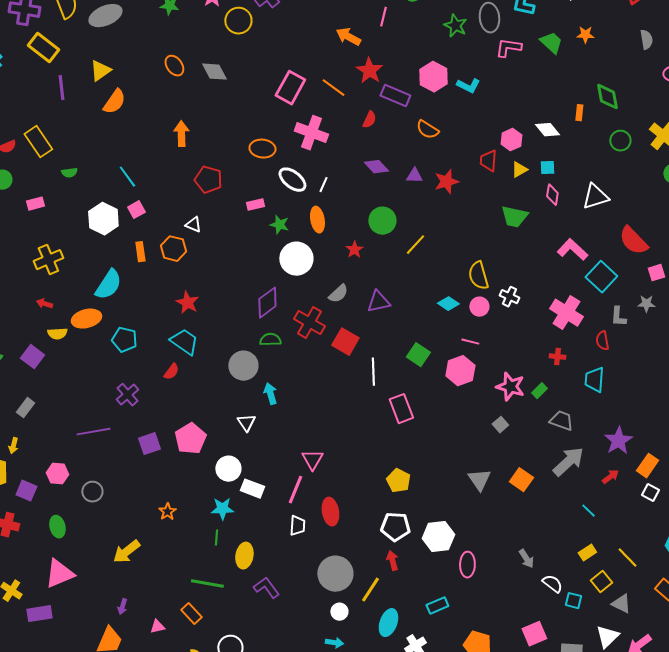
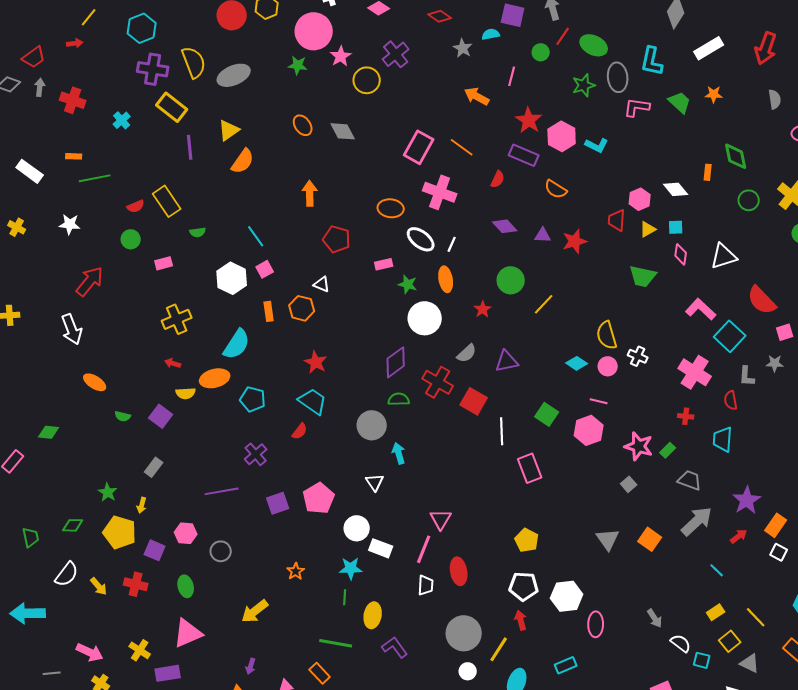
green star: (455, 26) -> (584, 85), turned 30
red star: (369, 71) -> (529, 120), moved

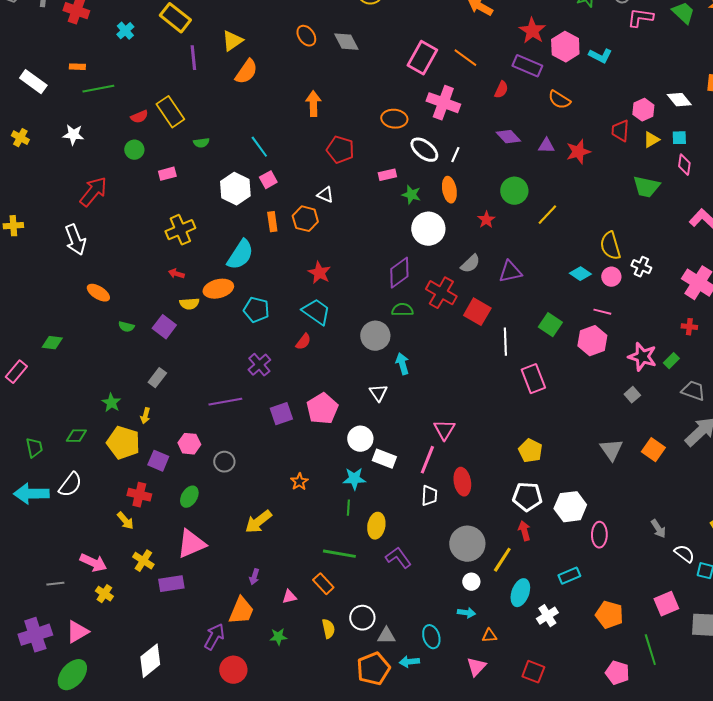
yellow arrow: (99, 586) -> (125, 521), moved
green ellipse: (186, 586) -> (189, 497), turned 45
cyan arrow: (28, 613) -> (31, 494), moved

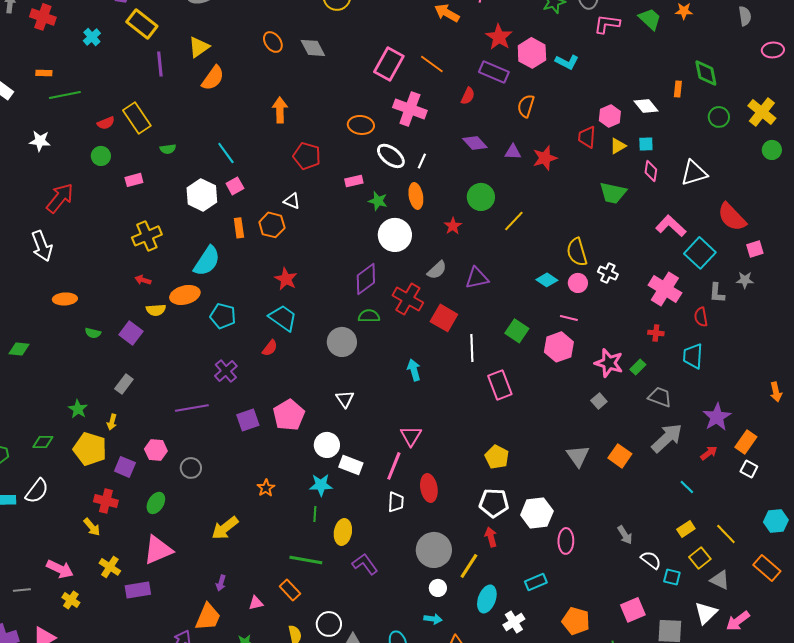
orange semicircle: (559, 100) -> (526, 106), turned 75
orange ellipse: (98, 293) -> (65, 299), turned -35
cyan arrow: (402, 364) -> (414, 370), moved

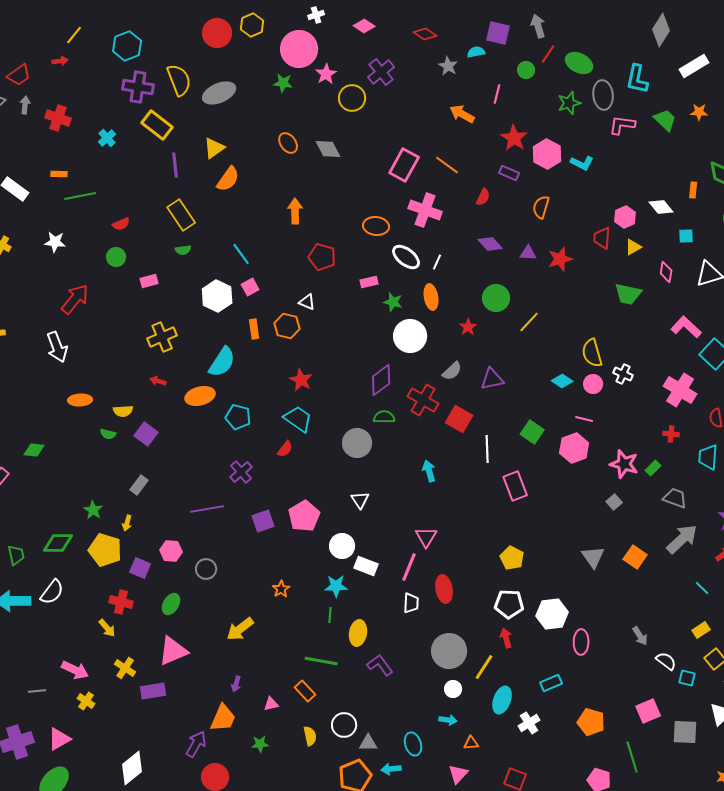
purple rectangle: (494, 72) -> (509, 173), size x0.7
yellow rectangle: (137, 118) -> (181, 215), moved
cyan square: (646, 144) -> (686, 236), moved
yellow semicircle: (156, 310) -> (123, 411), moved
green diamond: (43, 442) -> (58, 543), size x1.4

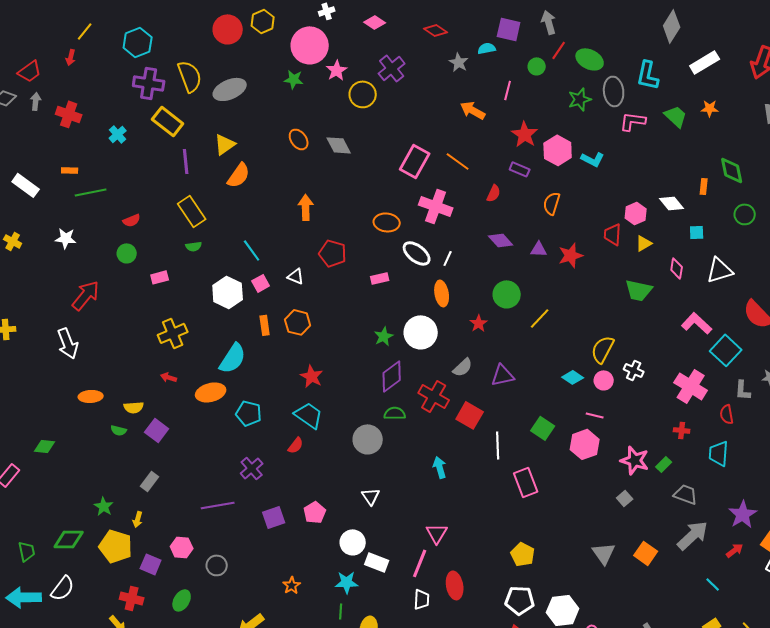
red arrow: (60, 61) -> (71, 57), turned 112
white triangle: (307, 302) -> (296, 276), moved
green star: (393, 302) -> (384, 336), moved, turned 30
yellow semicircle: (592, 353) -> (603, 349), turned 44
pink pentagon: (304, 516) -> (315, 512), size x0.7

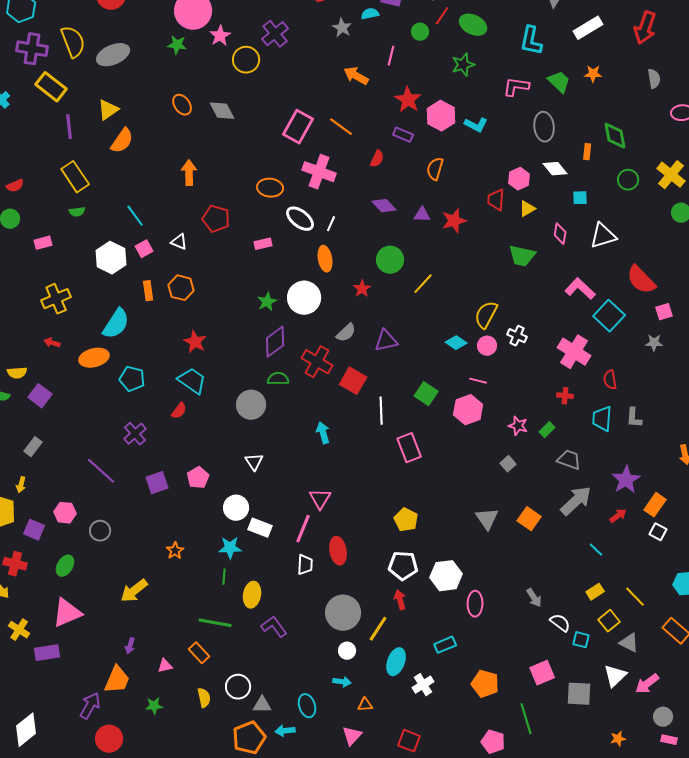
gray ellipse: (614, 91) -> (544, 127), moved
gray L-shape: (743, 390) -> (634, 418), moved
pink star: (635, 460) -> (518, 426), size x0.7
purple line: (218, 505) -> (101, 471), turned 52

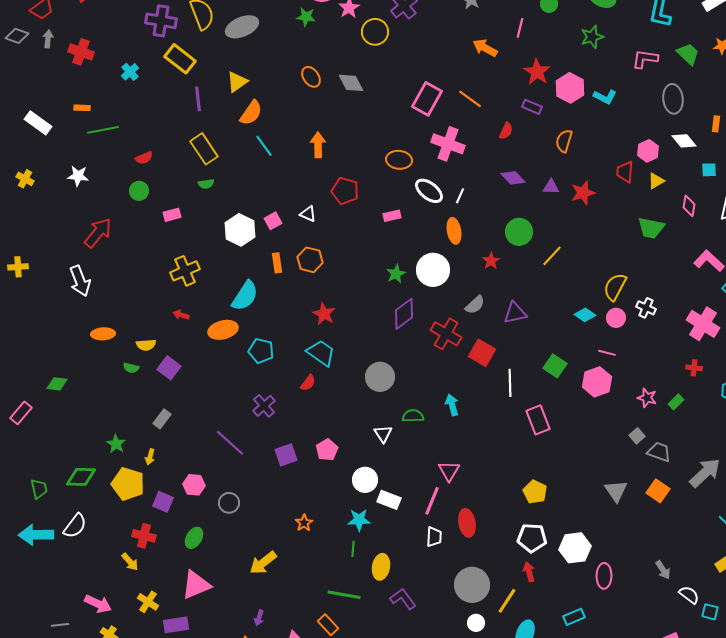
cyan line: (135, 216) -> (264, 146), moved
green semicircle: (278, 379) -> (413, 416), moved
gray trapezoid: (569, 460) -> (659, 452), moved

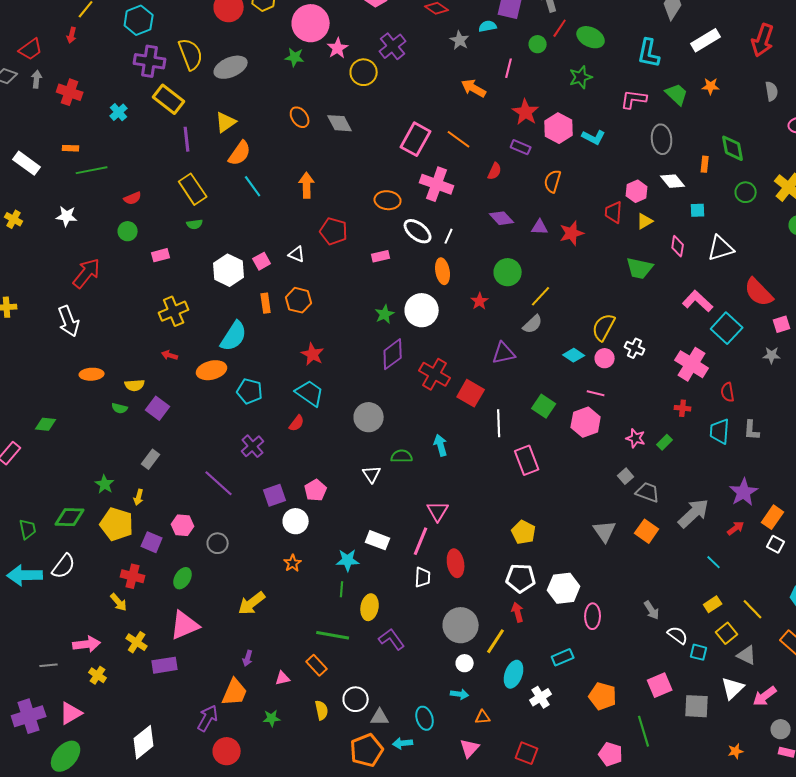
gray semicircle: (475, 305) -> (533, 324), moved
white circle: (365, 480) -> (296, 521), moved
pink arrow: (98, 604) -> (87, 644), turned -32

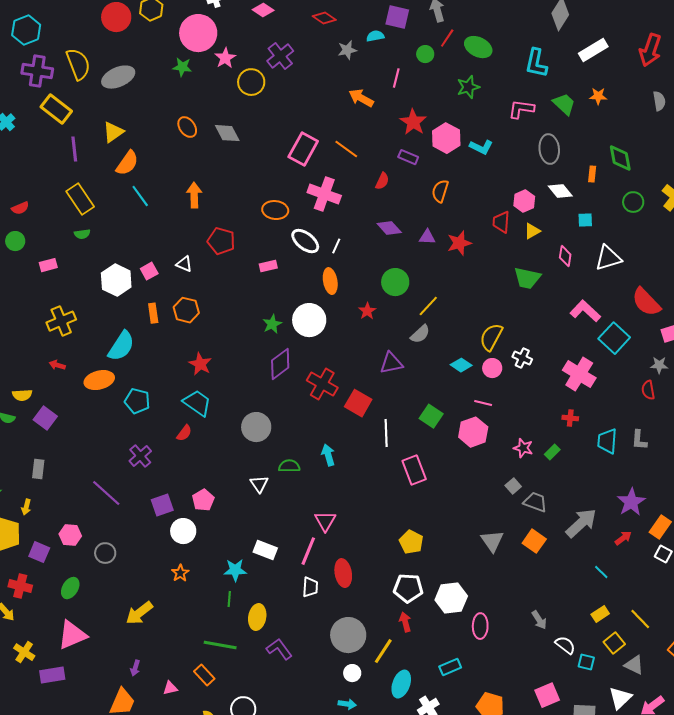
gray star: (460, 40) -> (347, 50), turned 30
red semicircle: (728, 392) -> (648, 390), moved
gray rectangle: (151, 459) -> (38, 469), turned -30

